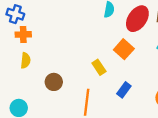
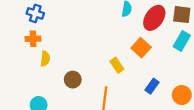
orange cross: (23, 34) -> (33, 39), moved
blue rectangle: (124, 90) -> (152, 86), moved

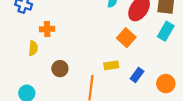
orange cross: (33, 39) -> (47, 29), moved
yellow rectangle: (117, 65) -> (111, 65), moved, turned -64

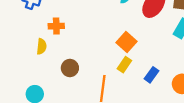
orange square: (126, 38) -> (127, 42), moved
yellow rectangle: (111, 65) -> (124, 65), turned -48

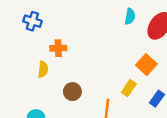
orange square: (127, 42) -> (146, 65), moved

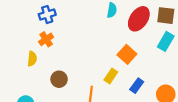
blue cross: (32, 21) -> (47, 15), moved, turned -35
orange cross: (58, 48) -> (46, 39), turned -32

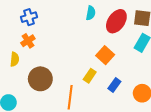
brown circle: (59, 79) -> (40, 79), size x1.5

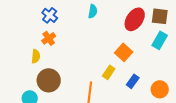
cyan semicircle: (91, 13) -> (93, 11), moved
blue cross: (29, 17) -> (50, 15), turned -35
brown circle: (40, 79) -> (49, 80), moved

